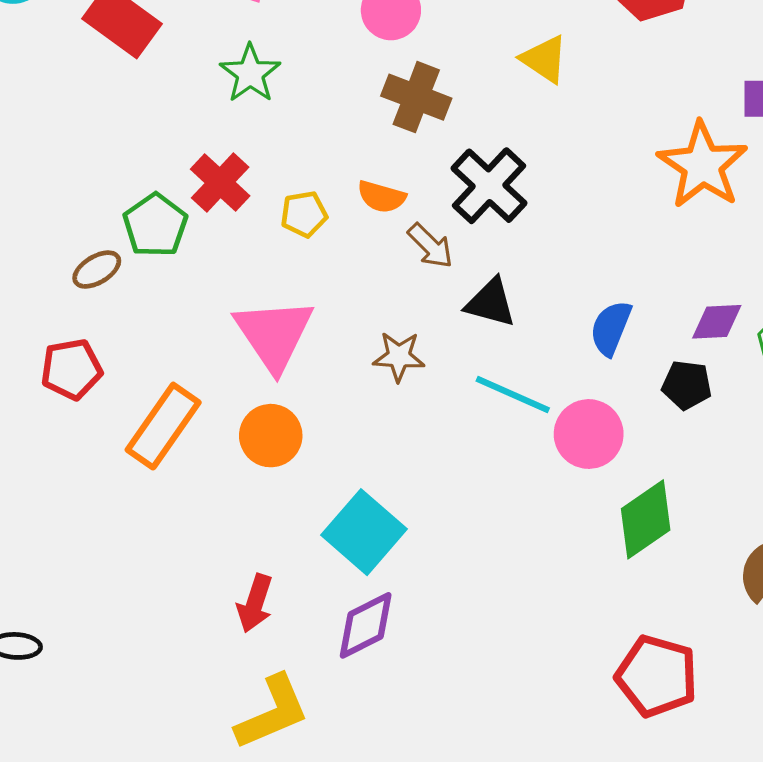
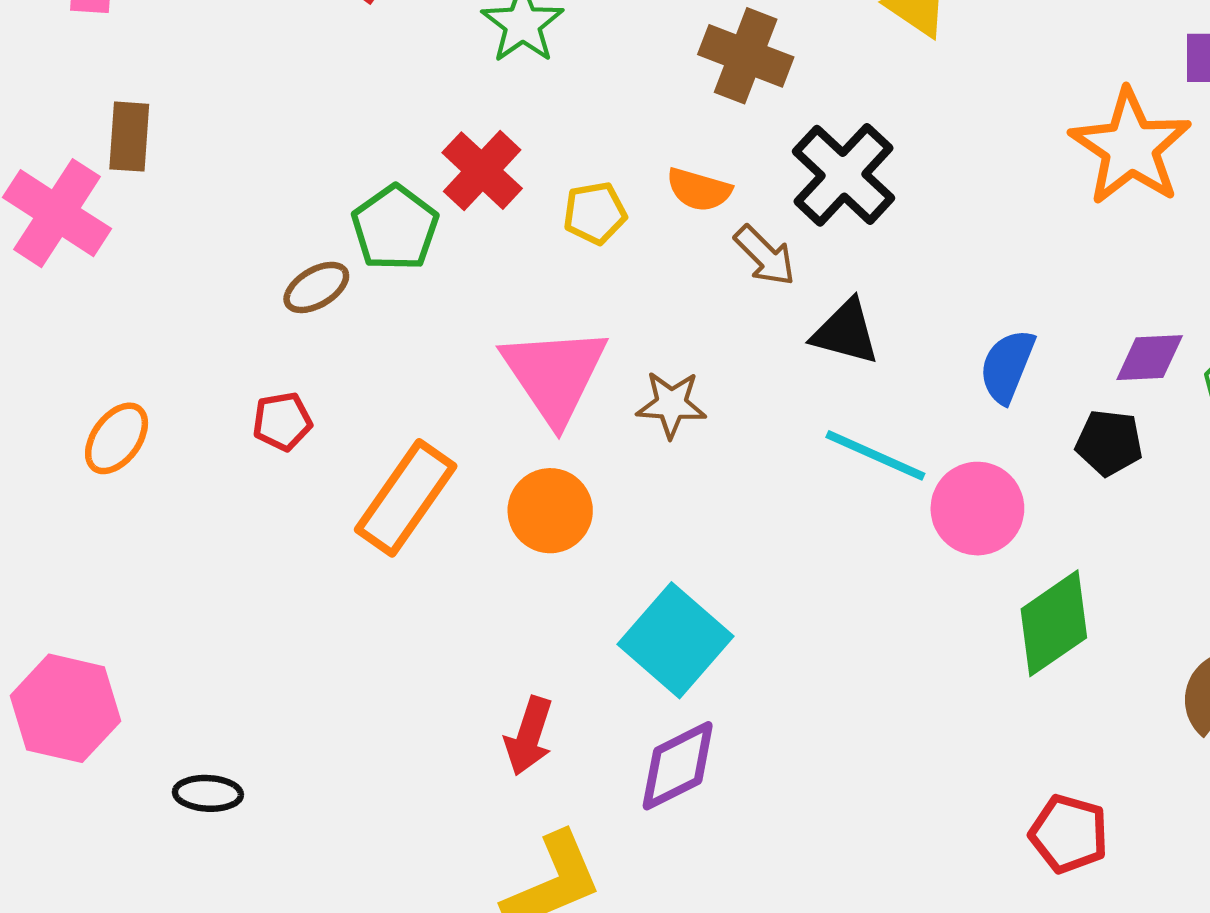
brown star: (399, 357) -> (671, 404), moved
red pentagon: (71, 369) -> (282, 421), size x0.7
red pentagon: (657, 676) -> (1069, 834), size x0.7

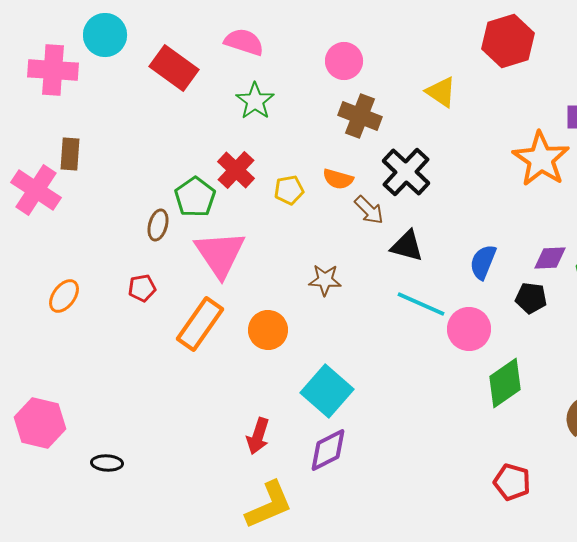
brown ellipse: (316, 287) -> (158, 225), turned -44
pink triangle: (554, 375) -> (220, 254), moved

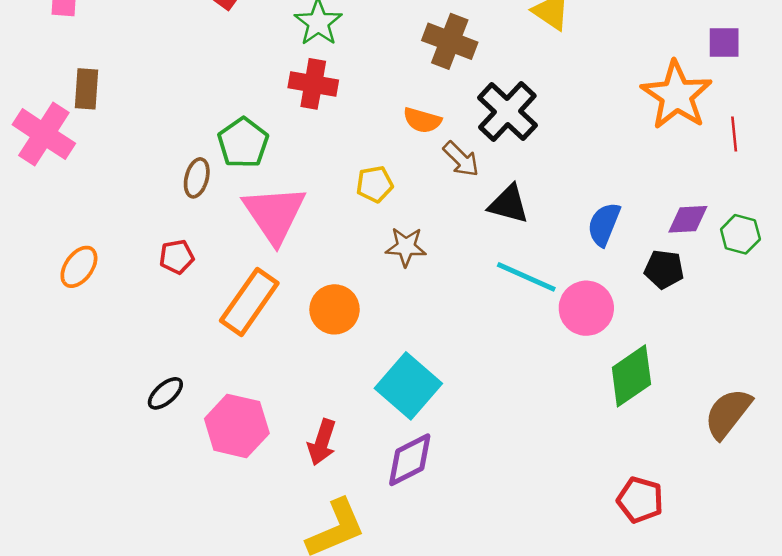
red cross: (236, 170) -> (313, 84), moved, turned -33
yellow pentagon: (289, 190) -> (375, 184), moved
pink hexagon: (40, 423) -> (237, 426), moved
black ellipse: (107, 463) -> (165, 393), moved, turned -44

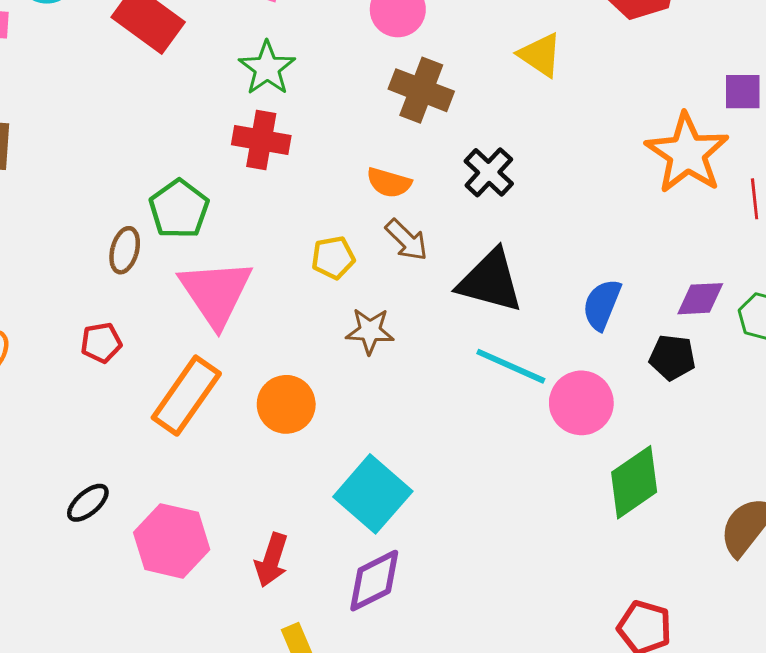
black cross: (507, 111) -> (489, 172), size x0.7
brown arrow: (461, 159) -> (407, 240), moved
black triangle: (509, 204) -> (490, 281), size x1.4

